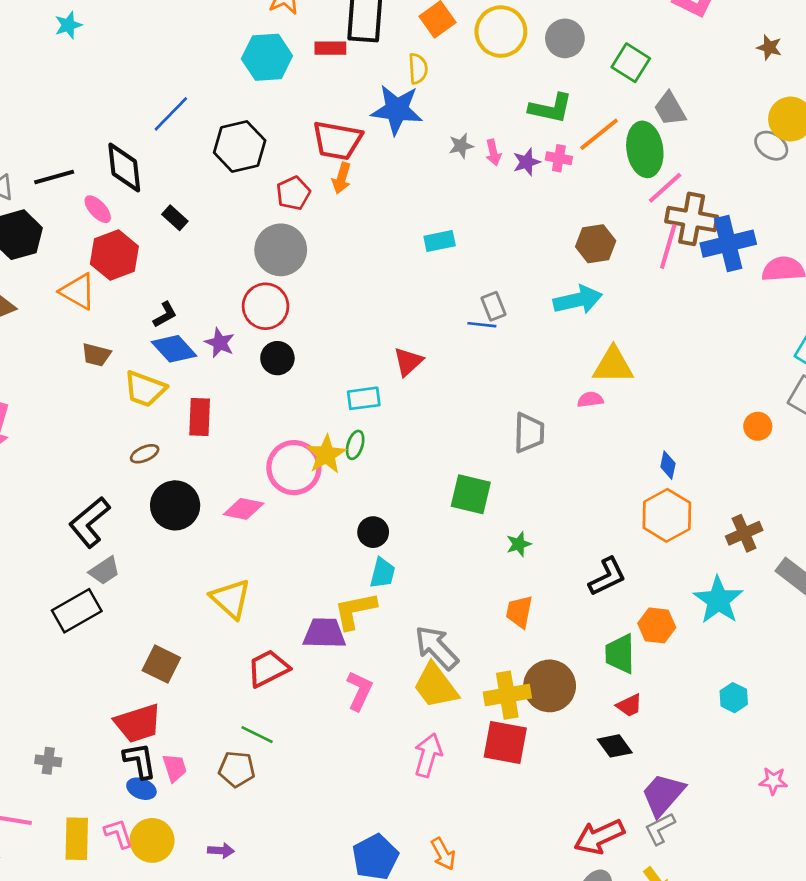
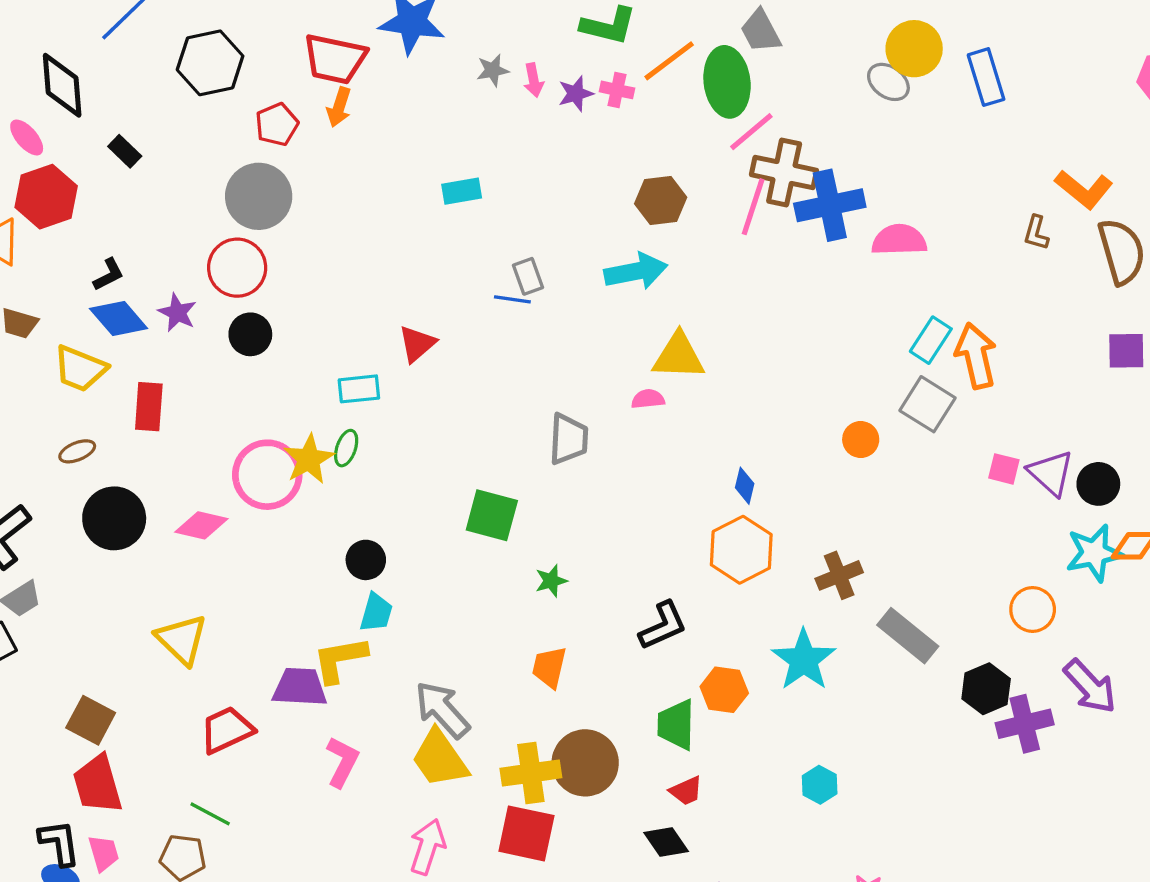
red trapezoid: (138, 723) -> (98, 784), moved, turned 90

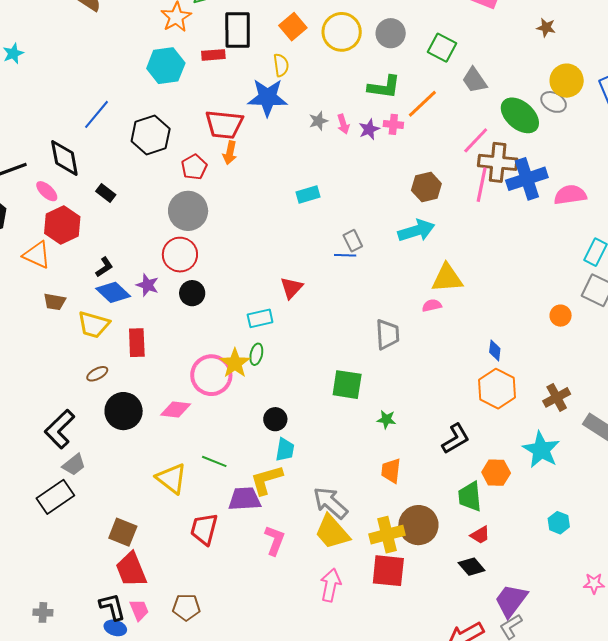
green ellipse: (727, 82) -> (520, 115), moved, turned -36
green star: (551, 581) -> (386, 419), turned 30
red trapezoid: (227, 730) -> (204, 529), turned -44
green line: (210, 814) -> (214, 461), moved

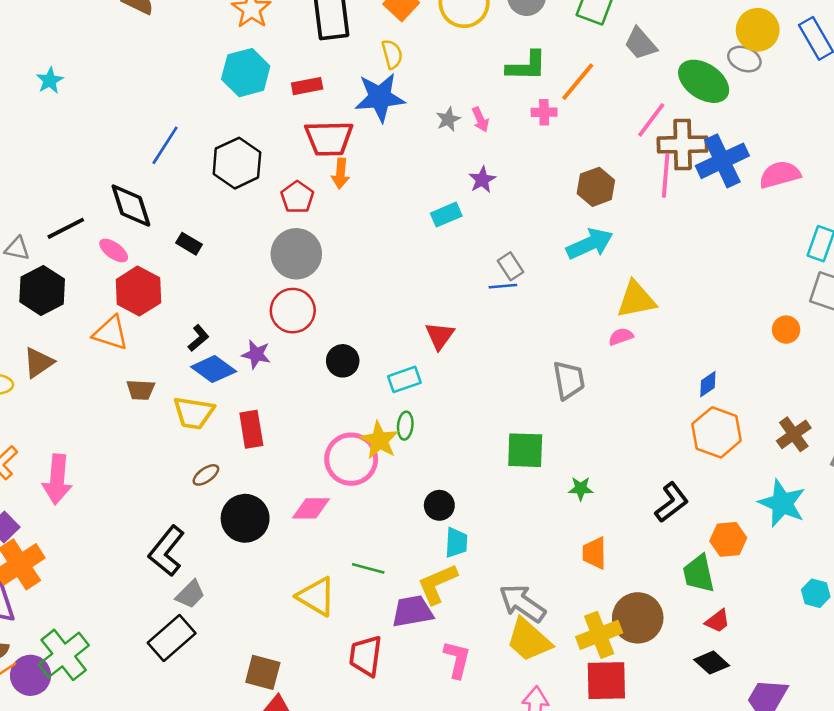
red rectangle: (213, 55) -> (307, 86), moved
purple star: (369, 129) -> (482, 180), moved
black circle: (192, 293) -> (343, 361), moved
blue diamond: (495, 350) -> (708, 384), turned 55

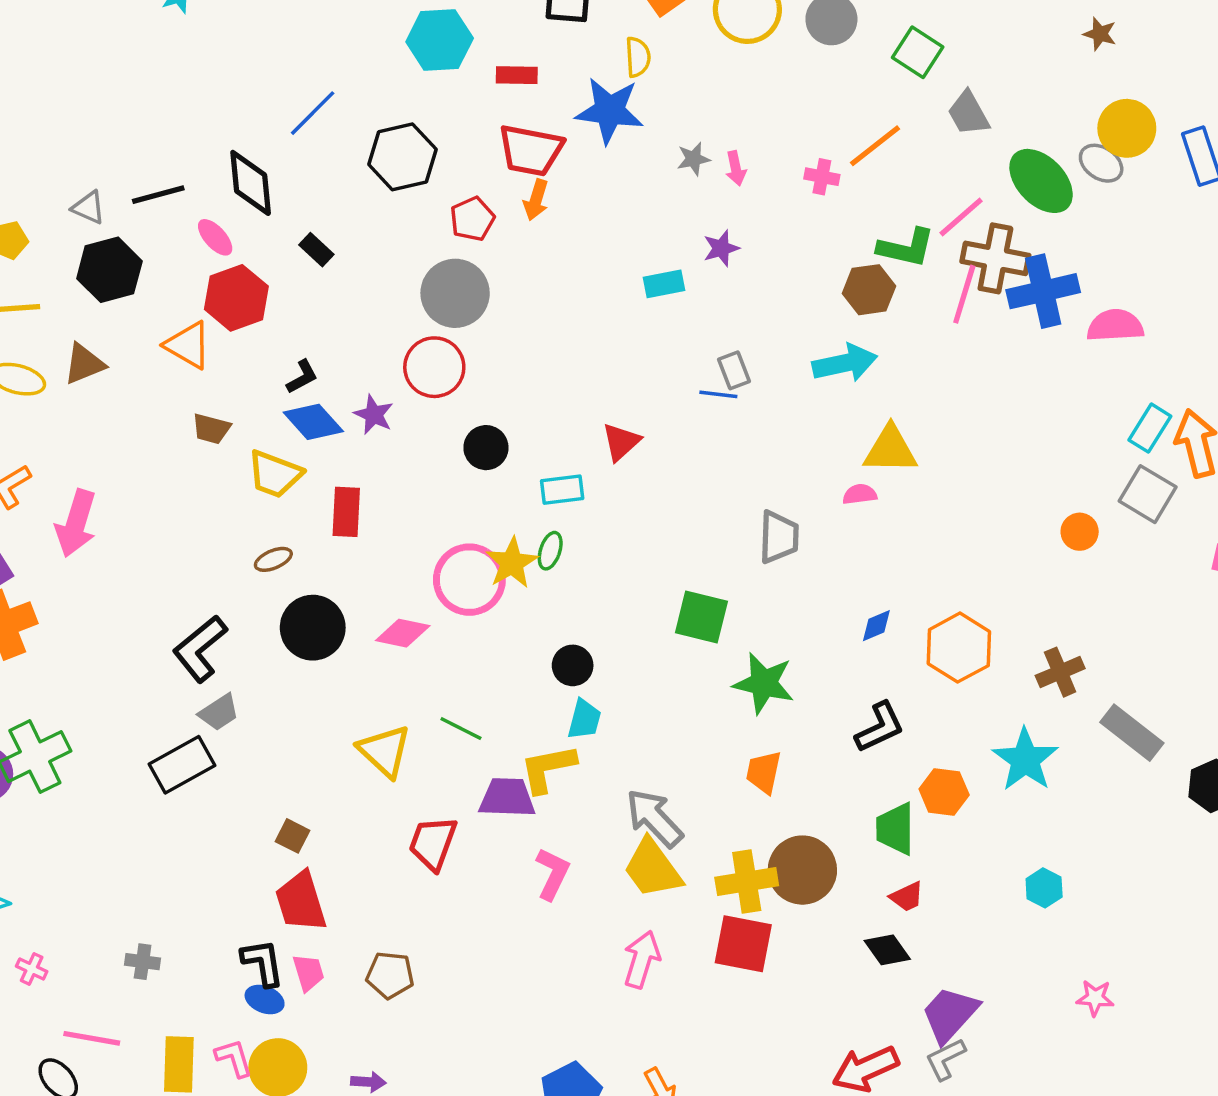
green L-shape: (527, 66) -> (906, 248), moved
blue diamond: (708, 384) -> (876, 626), moved
green star: (581, 489) -> (764, 683), size x1.8
brown square: (263, 672) -> (293, 836), size x0.7

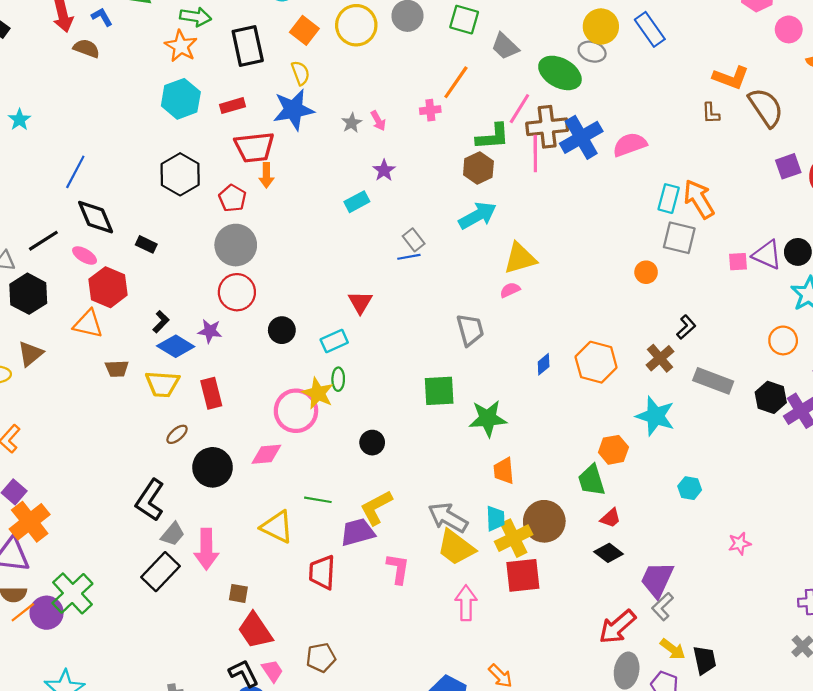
blue line: (313, 113) -> (75, 172), moved
pink arrow: (76, 523) -> (206, 549), moved
cyan trapezoid: (584, 719) -> (495, 518), moved
black L-shape: (880, 727) -> (686, 327), moved, size x0.7

